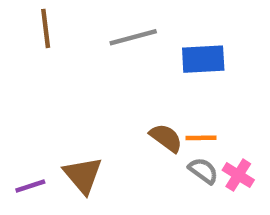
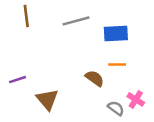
orange line: (201, 138) -> (117, 65), moved
gray semicircle: (203, 171) -> (116, 108), moved
purple line: (30, 186) -> (17, 80), moved

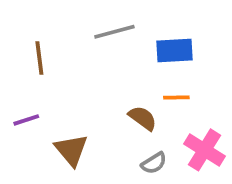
brown line: (26, 16) -> (39, 58), moved
pink cross: (136, 99) -> (205, 150), size x1.5
gray semicircle: (116, 108) -> (154, 163), moved, turned 112

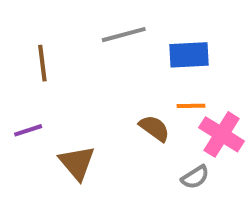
pink cross: (205, 150) -> (222, 134), moved
gray semicircle: (154, 163) -> (195, 177), moved

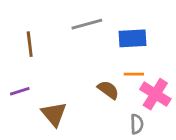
gray semicircle: (195, 177) -> (137, 124), turned -60

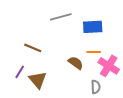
brown line: (30, 44) -> (33, 48), moved, turned -60
purple line: (20, 91) -> (20, 72), moved, turned -40

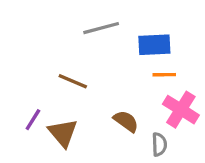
brown line: (33, 48) -> (73, 81), moved
orange line: (94, 52) -> (164, 75), moved
brown semicircle: (76, 63) -> (126, 121), moved

